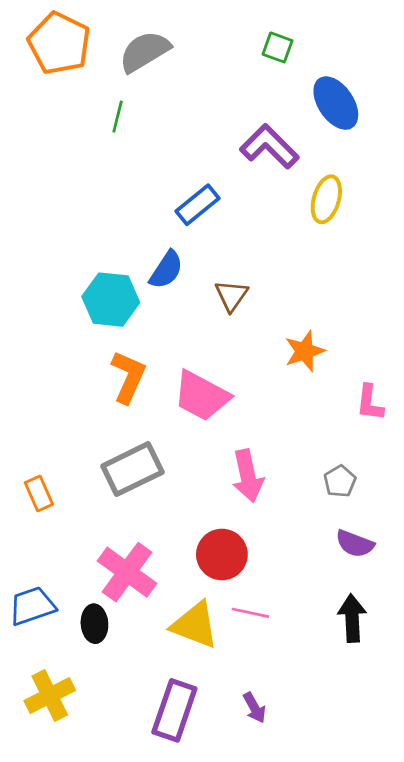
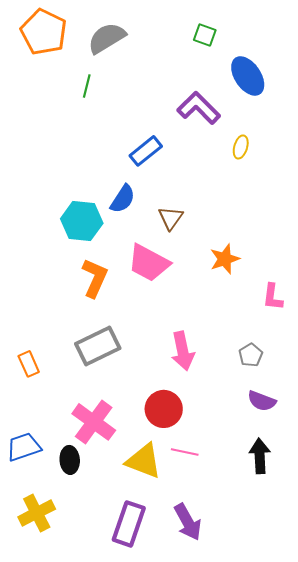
yellow ellipse: (326, 199) -> (241, 147), size x0.7
pink trapezoid: (202, 396) -> (149, 263), moved
purple arrow: (254, 708) -> (188, 522), size x1.6

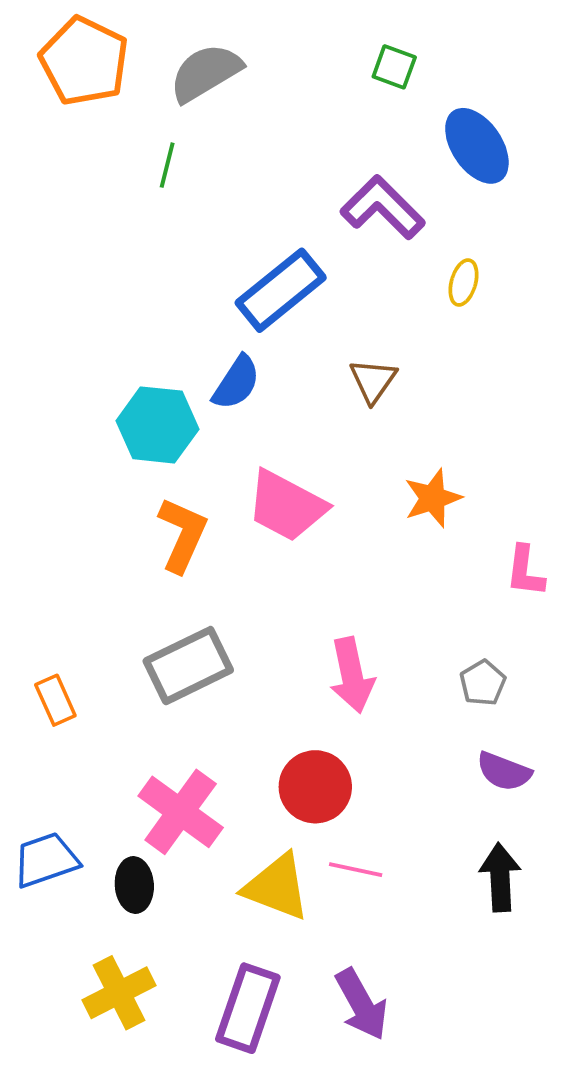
blue rectangle: (146, 151) -> (281, 290), size x1.4
brown triangle: (171, 218) -> (373, 381), moved
yellow cross: (37, 513) -> (119, 993), moved

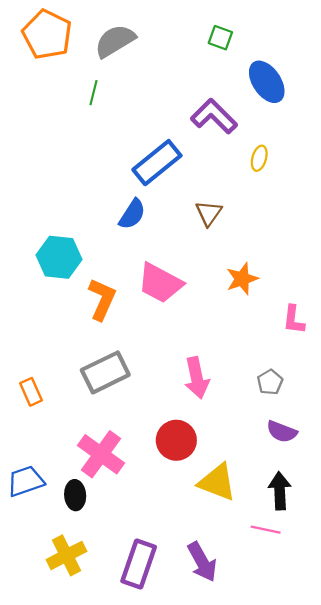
cyan hexagon: (157, 425) -> (59, 257), moved
pink line: (356, 870) -> (266, 530), moved
yellow triangle: (277, 887) -> (217, 482), moved

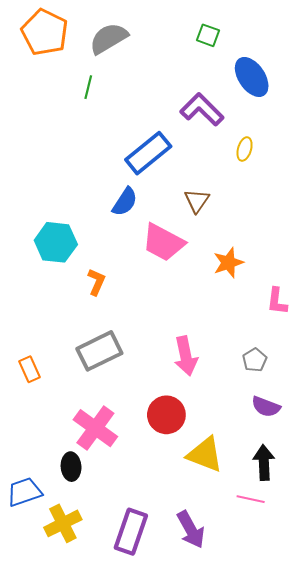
pink trapezoid: (160, 283) -> (163, 242), moved
orange L-shape: (102, 299) -> (96, 282), size x0.7
blue trapezoid: (26, 481) -> (24, 492), moved

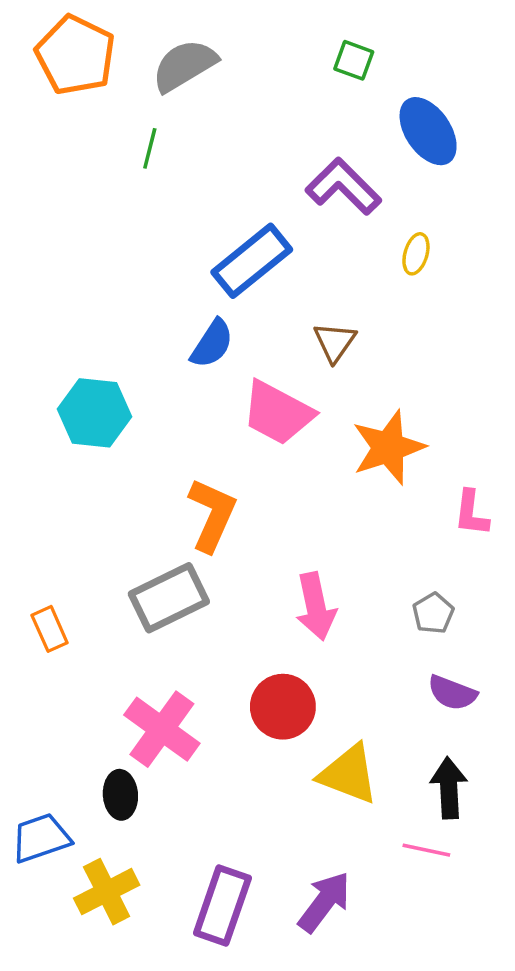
orange star: (228, 263) -> (388, 447), size x1.4
orange L-shape: (96, 282) -> (212, 515), moved, size x1.6
purple arrow: (191, 530) -> (324, 902), turned -114

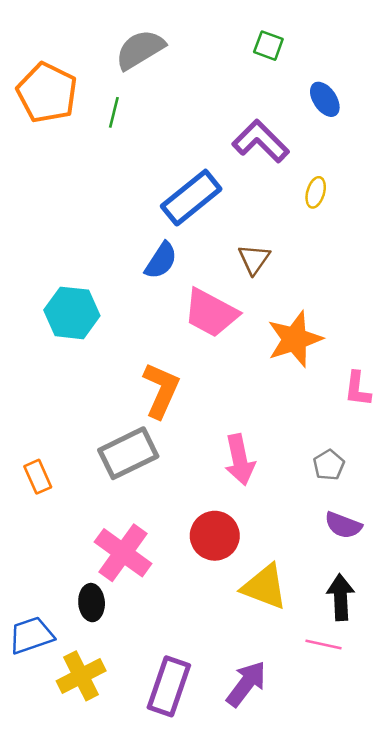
orange pentagon: (75, 55) -> (47, 93), moved
blue ellipse: (428, 131) -> (325, 99), size x0.7

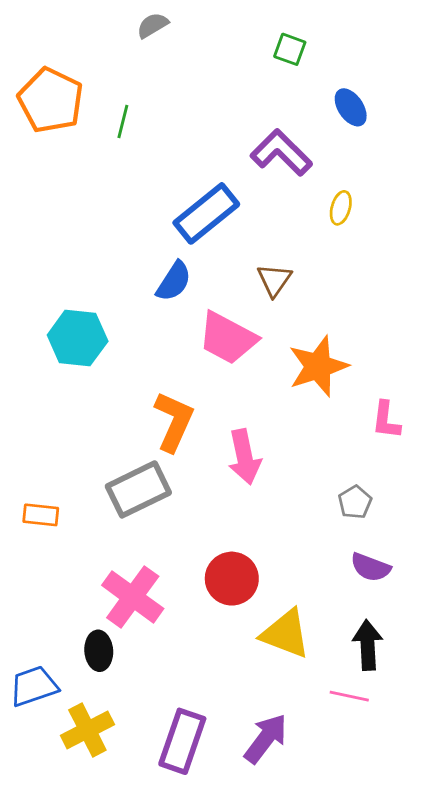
gray semicircle: (140, 50) -> (153, 25), moved, size x0.6
pink arrow: (240, 460) -> (245, 457), moved
orange rectangle: (38, 477) -> (41, 515), turned -60

